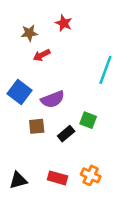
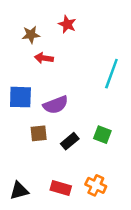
red arrow: (42, 55) -> (44, 58), turned 35
blue square: (19, 92) -> (20, 97), turned -35
green square: (88, 120) -> (102, 135), moved

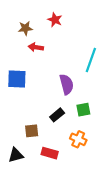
purple semicircle: (56, 105) -> (67, 84), moved, turned -84
brown square: (39, 133) -> (32, 131), moved
green square: (102, 135) -> (83, 110), turned -32
orange cross: (96, 185) -> (78, 139), moved

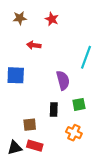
brown star: (25, 28) -> (20, 18), moved
black rectangle: (57, 115) -> (54, 109), turned -48
red rectangle: (50, 153) -> (35, 146), moved

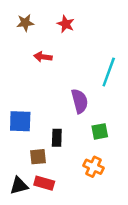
blue square: (16, 75) -> (20, 121), moved
black rectangle: (54, 109) -> (57, 138), moved

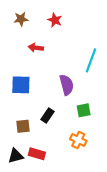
blue square: (20, 121) -> (21, 85), moved
black rectangle: (57, 138) -> (47, 116), turned 32
brown square: (38, 157) -> (23, 126), moved

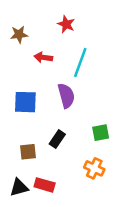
brown star: (21, 19) -> (19, 34), moved
cyan line: (91, 60) -> (80, 63), moved
purple semicircle: (67, 85) -> (66, 96), moved

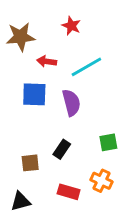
brown star: (19, 34) -> (21, 37), size x1.5
cyan line: (80, 63) -> (86, 67), turned 40
blue square: (25, 102) -> (34, 94), moved
red rectangle: (45, 185) -> (69, 192), moved

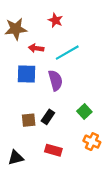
green square: (108, 142) -> (84, 112), turned -32
brown square: (30, 163) -> (29, 120), moved
orange cross: (102, 181) -> (92, 142), moved

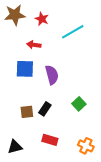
red star: (55, 20) -> (42, 19), moved
brown star: (16, 29) -> (15, 15), moved
cyan line: (67, 53) -> (73, 32), moved
orange cross: (92, 142) -> (86, 146), moved

